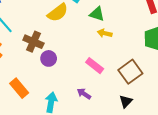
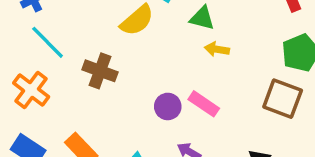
purple circle: (49, 58) -> (168, 106), moved
brown square: (130, 72) -> (283, 99), moved, turned -30

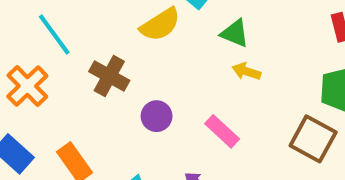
purple circle: (168, 106) -> (157, 116), moved

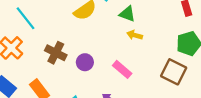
brown cross: (109, 76) -> (56, 53), moved

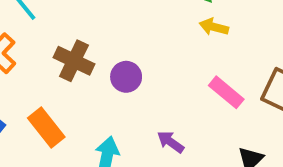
pink rectangle: (122, 69) -> (226, 92), moved

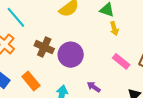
yellow arrow: (214, 27) -> (114, 29), turned -120
purple circle: (126, 77) -> (71, 55), size x1.6

